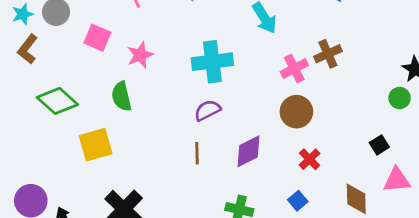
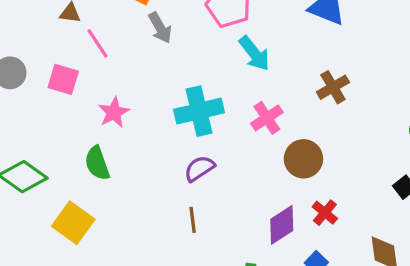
pink square: (97, 38) -> (63, 79), moved
pink cross: (294, 69) -> (267, 118), moved
yellow square: (96, 145) -> (73, 223), turned -32
purple diamond: (249, 151) -> (282, 225), moved

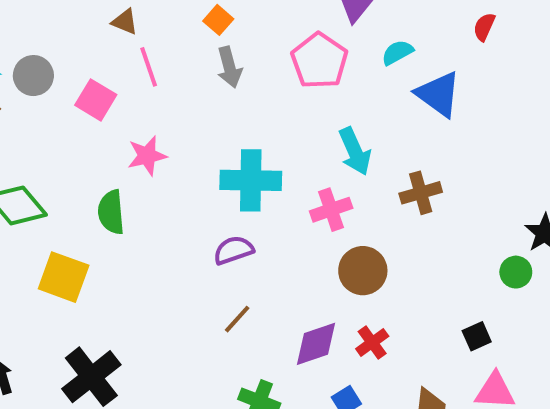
cyan arrow: (254, 53) -> (355, 151), moved
brown line: (193, 220) -> (237, 319), moved, turned 35
yellow square: (73, 223) -> (64, 277), turned -30

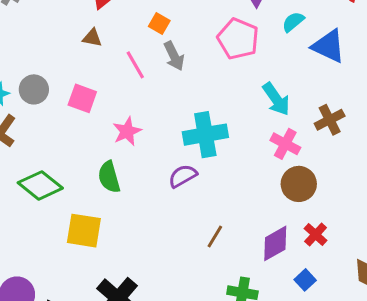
pink line: (149, 67) -> (135, 65), moved
pink cross: (331, 210) -> (285, 144), moved, turned -32
purple semicircle: (234, 250) -> (183, 176), moved

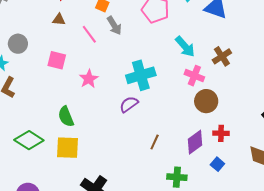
gray circle: (34, 89) -> (18, 44), moved
green semicircle: (109, 177) -> (66, 117), moved
green diamond: (40, 185) -> (29, 140), moved
red cross: (316, 235) -> (221, 133), turned -35

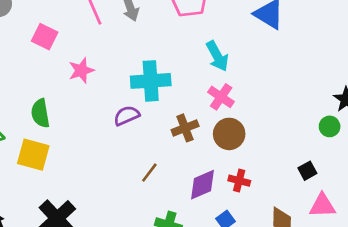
brown cross: (222, 56) -> (185, 128), moved

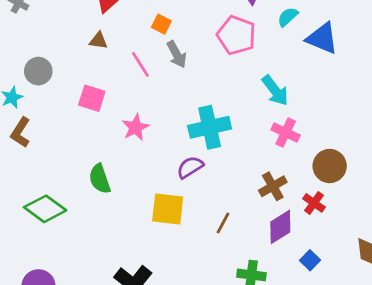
brown cross: (185, 128) -> (273, 186), moved
brown circle: (229, 134) -> (330, 166), moved
yellow square: (33, 155) -> (168, 209), moved
red cross: (239, 181) -> (314, 203), moved, turned 30

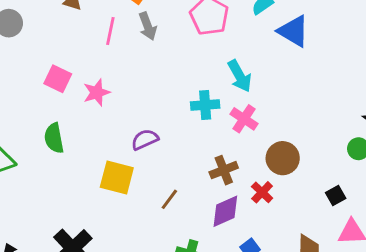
pink line: (140, 64) -> (110, 31), turned 36
pink square: (92, 98) -> (58, 79), moved
cyan cross: (210, 127) -> (205, 105), moved, size x0.7

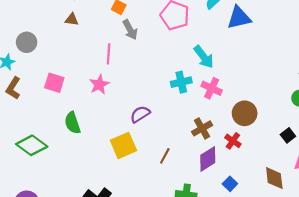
pink line: (110, 31) -> (109, 54), moved
blue triangle: (293, 31) -> (239, 18), turned -35
pink square: (58, 79) -> (54, 83), moved
yellow square: (117, 178) -> (123, 145), turned -30

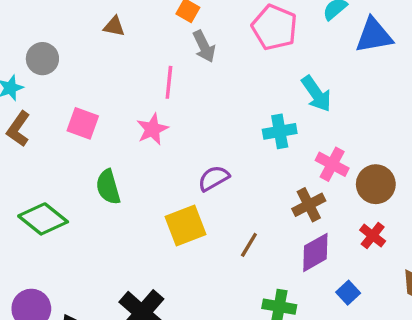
pink cross: (212, 88) -> (332, 164), moved
red cross: (233, 141) -> (373, 236), moved

